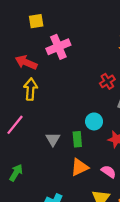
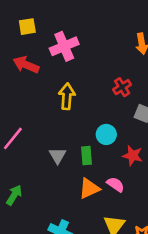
yellow square: (36, 21) -> (27, 27), moved
yellow arrow: (31, 89) -> (67, 96), moved
pink semicircle: (109, 172) -> (115, 184), moved

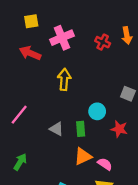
red cross: (122, 87) -> (103, 42), moved, turned -32
gray triangle: (58, 156) -> (56, 129), turned -32
pink semicircle: (115, 184) -> (105, 164), moved

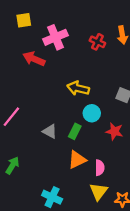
red arrow: (30, 53) -> (34, 59), moved
yellow arrow: (64, 79) -> (78, 88), moved, turned -80
green rectangle: (81, 129) -> (75, 131), turned 32
pink semicircle: (105, 164) -> (100, 168), turned 56

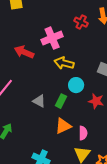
pink cross: (55, 37) -> (52, 38), moved
red arrow: (34, 59) -> (24, 52), moved

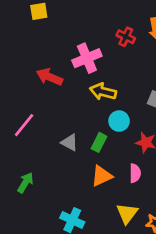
pink semicircle: (83, 133) -> (135, 173), moved

